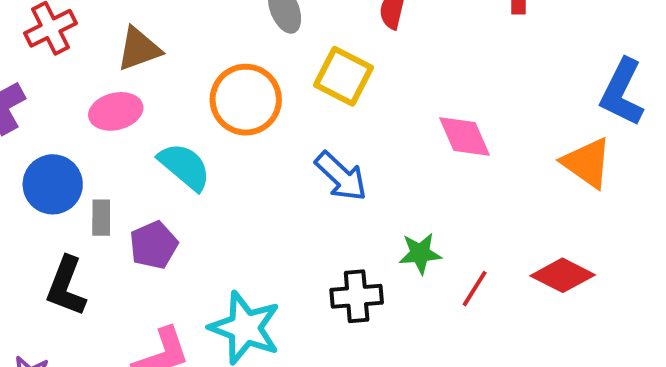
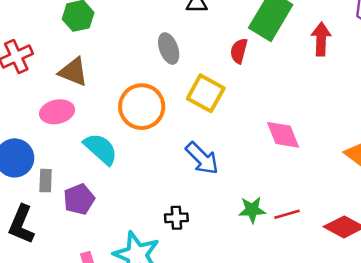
brown triangle: (139, 49) -> (73, 72), turned 40
red line: (475, 289) -> (287, 214), moved, turned 40
black cross: (357, 296) -> (176, 218), moved, size x0.7

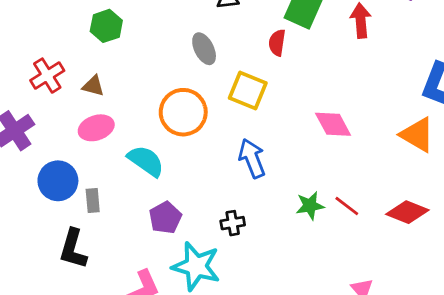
brown triangle: (73, 72) -> (93, 86), moved, size x0.7
blue arrow: (202, 158) -> (252, 158), turned -150
purple pentagon: (79, 199) -> (165, 218), moved
red line: (287, 214) -> (347, 206), turned 60

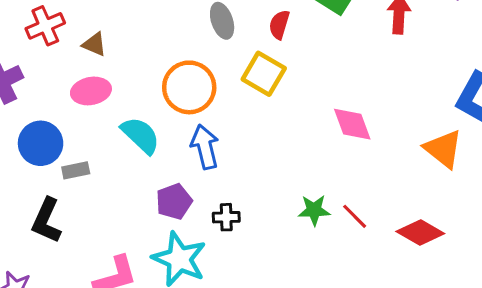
red semicircle: (277, 43) -> (279, 25), moved
blue arrow: (252, 158) -> (205, 147), moved
gray rectangle: (93, 200) -> (76, 170), turned 75
purple pentagon: (165, 218) -> (174, 201), moved

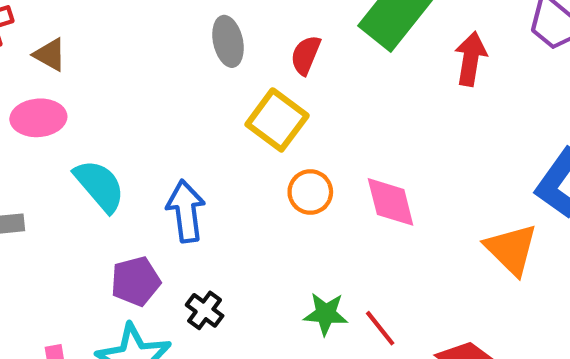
orange circle: (189, 87) -> (310, 192), moved, size x0.6
black cross: (226, 217) -> (205, 310), turned 32

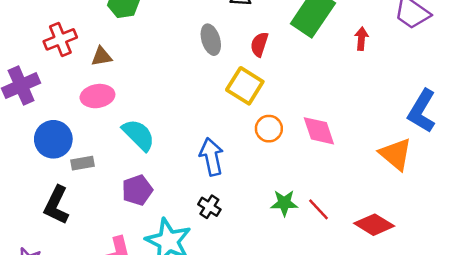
brown triangle: (50, 55) -> (102, 56), turned -35
red arrow: (471, 59) -> (361, 39), size x0.7
blue arrow: (186, 211) -> (212, 157), moved
purple pentagon: (136, 281) -> (137, 190), moved

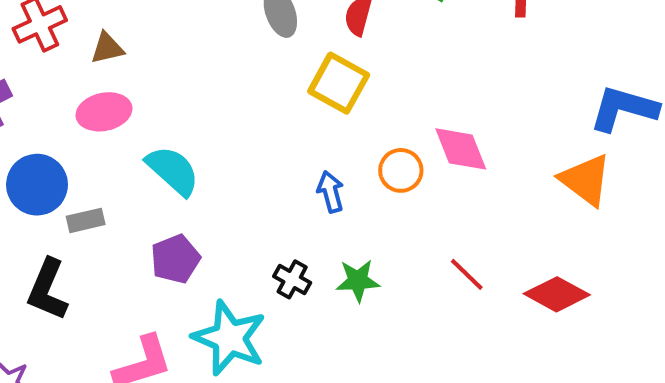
blue L-shape: (422, 111) -> (624, 109), turned 78
orange circle: (269, 129) -> (401, 170), moved
blue arrow: (212, 157) -> (331, 192), moved, size x0.7
green star: (284, 203) -> (358, 281), moved

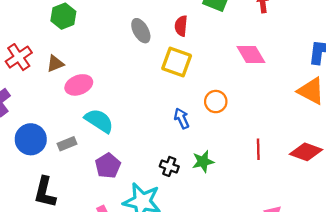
pink ellipse: (104, 112) -> (79, 85), moved
pink diamond: (461, 149) -> (251, 54), moved
gray rectangle: (86, 220) -> (67, 144), moved
red line: (467, 274) -> (258, 149), turned 54

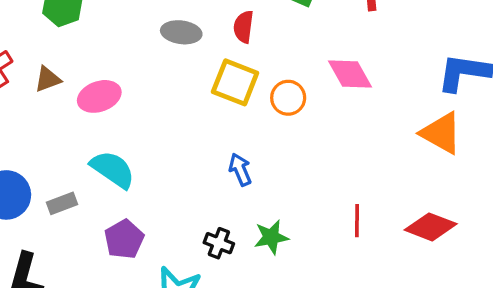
gray ellipse: (141, 31) -> (181, 32), turned -55
pink ellipse: (79, 85) -> (99, 96), moved
orange circle: (216, 102) -> (288, 98), moved

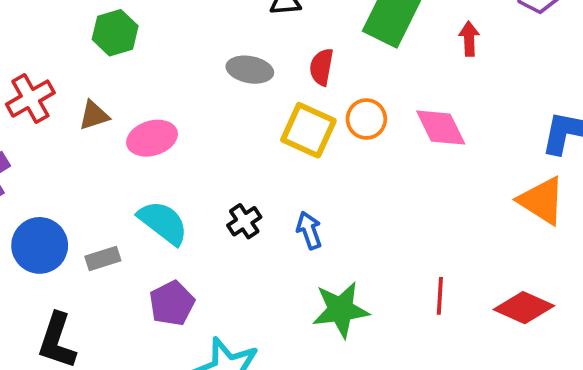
orange circle: (288, 98) -> (366, 119), moved
green star: (271, 237) -> (341, 310), size x1.4
black cross: (219, 243) -> (244, 221), moved, turned 32

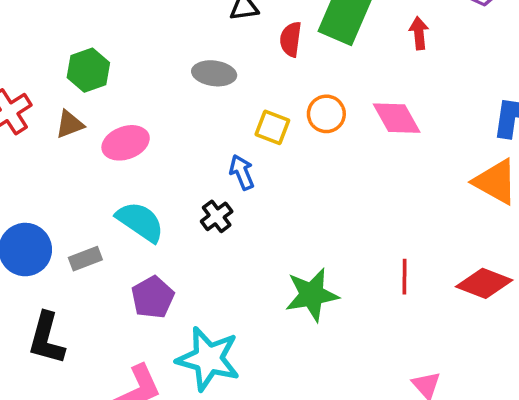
green hexagon: (115, 33) -> (88, 70), moved
red semicircle: (322, 67) -> (291, 39), moved
yellow square: (308, 130) -> (272, 127), size x0.7
blue arrow: (309, 230) -> (242, 172), moved

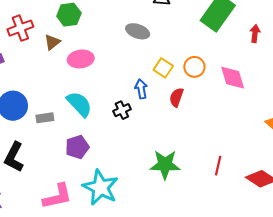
red semicircle: (291, 39) -> (176, 97), moved
brown triangle: (70, 124) -> (52, 42), turned -30

